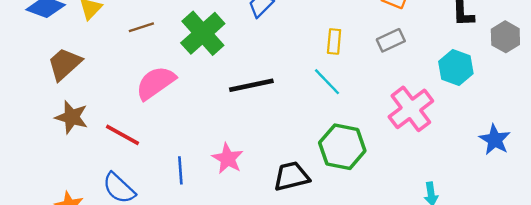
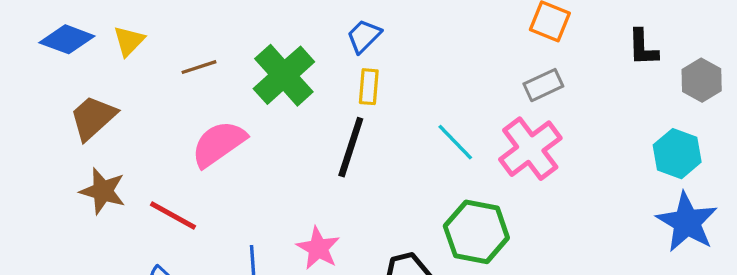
yellow rectangle: (334, 42) -> (369, 87), moved
cyan hexagon: (456, 68) -> (677, 154), moved
black line: (251, 85) -> (351, 147), turned -60
pink cross: (411, 109) -> (530, 149), moved
blue star: (495, 140) -> (687, 222), size x1.4

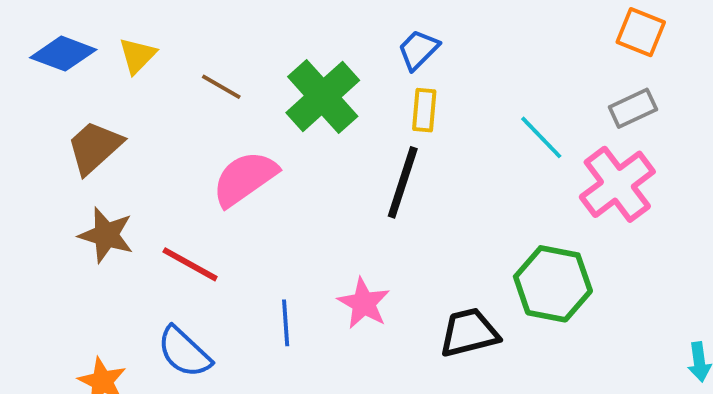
brown line: (199, 67) -> (221, 87), turned 48
cyan line: (455, 142) -> (541, 137), moved

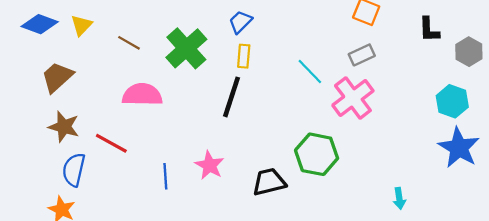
pink semicircle: (245, 178) -> (142, 95), turned 36
blue semicircle: (184, 352) -> (74, 170), moved, turned 60

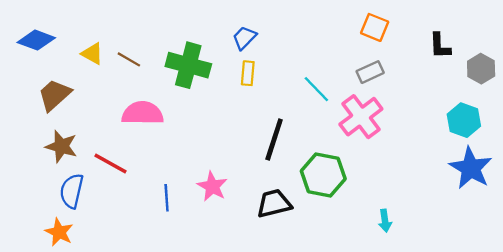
yellow triangle: (82, 25) -> (92, 54), moved, turned -45
green cross: (186, 48) -> (188, 65), turned -33
black line: (232, 97) -> (274, 139), moved
cyan arrow: (399, 198) -> (385, 221), moved

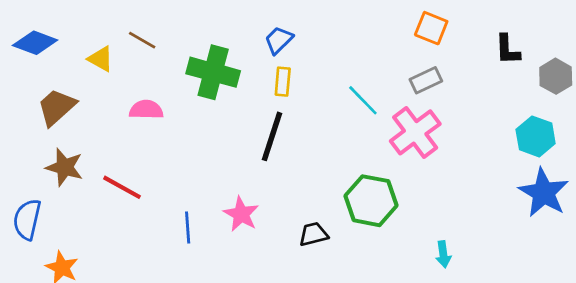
brown line: (129, 59) -> (142, 40), moved
pink semicircle: (143, 113) -> (146, 110), moved, size x0.7
black line: (274, 139) -> (272, 136), moved
blue semicircle: (72, 191) -> (27, 219), moved
black trapezoid: (274, 204) -> (313, 234), size x0.7

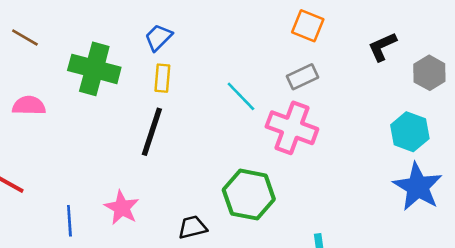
black L-shape: (508, 49) -> (382, 47), turned 68
pink cross: (415, 132) -> (292, 128), turned -33

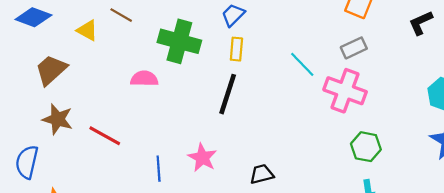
pink semicircle: (29, 106) -> (144, 79), moved
green hexagon: (249, 195) -> (366, 147), moved, size x0.7

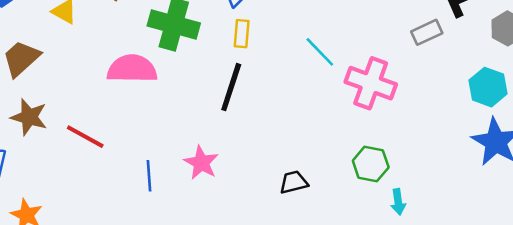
gray rectangle: (354, 48) -> (427, 32), moved
pink semicircle: (144, 79) -> (132, 69), size x1.5
green hexagon: (366, 147) -> (371, 164), moved
black trapezoid: (262, 174) -> (294, 182), moved

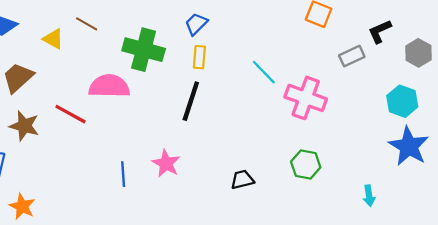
red line: (85, 137) -> (71, 114), moved
cyan arrow: (398, 202) -> (369, 196), moved

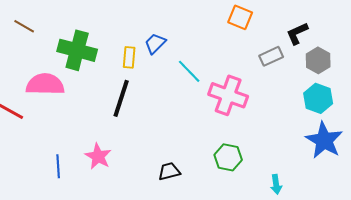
blue trapezoid: (196, 24) -> (155, 43), moved
gray hexagon: (418, 53) -> (318, 60), moved
cyan arrow: (369, 196) -> (276, 184), moved

